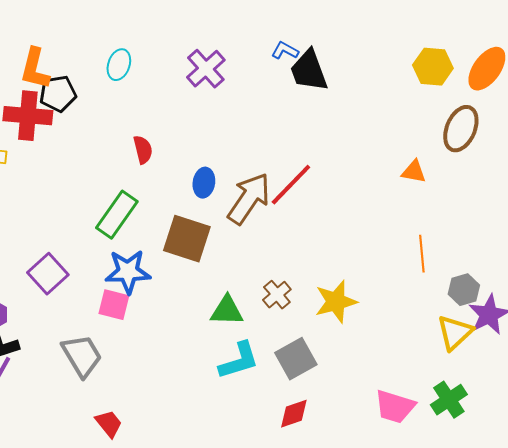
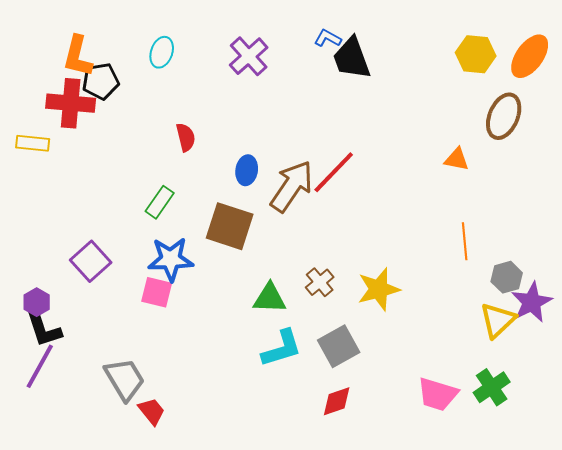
green rectangle: (117, 215) -> (160, 202), size x0.7
gray trapezoid: (82, 356) -> (125, 379), moved

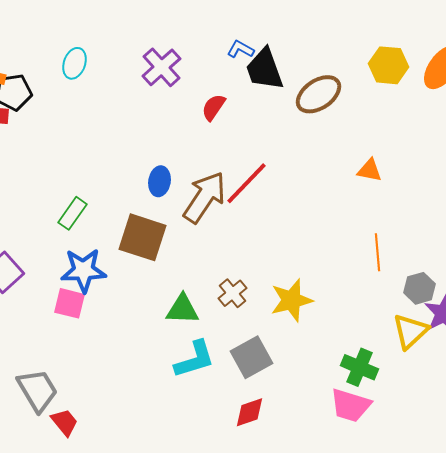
brown ellipse: (504, 116) -> (318, 94), moved, turned 33
red semicircle: (186, 137) -> (214, 107), moved, turned -132
green cross: (492, 387) -> (360, 367), moved, turned -33

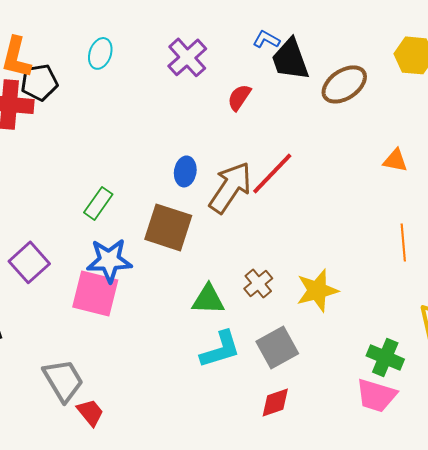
pink square: (70, 303) -> (95, 293), size x1.5

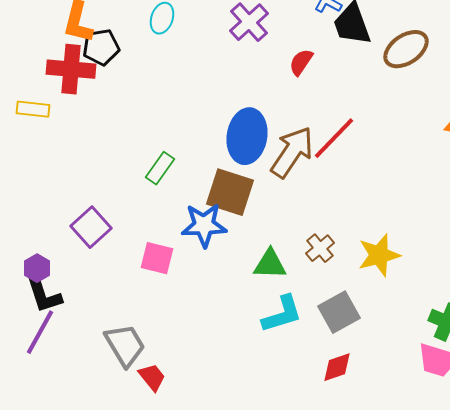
blue ellipse: (185, 171) -> (247, 136), size x1.8
blue star: (109, 260) -> (204, 225), moved
pink square: (95, 293) -> (157, 258), size x0.7

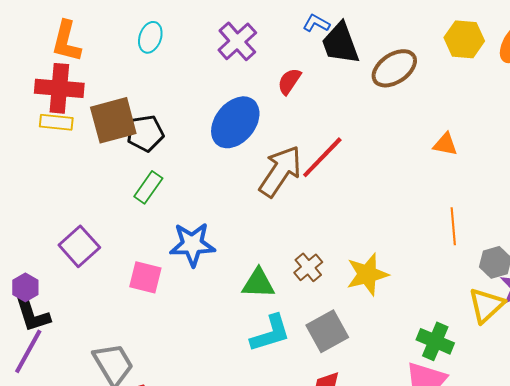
black pentagon: (101, 47) -> (145, 133), moved
yellow rectangle: (33, 109) -> (56, 122), moved
blue ellipse: (247, 136) -> (235, 122), moved, turned 30
brown square: (230, 192) -> (113, 120), moved, turned -33

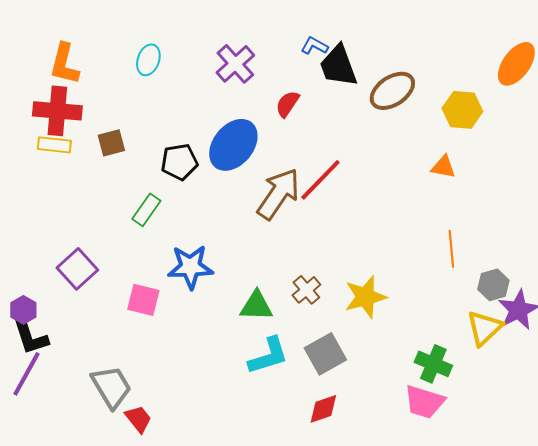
yellow hexagon: (464, 39) -> (462, 110), moved
brown square: (113, 120) -> (111, 143), size x0.6
black pentagon: (145, 133) -> (179, 162), moved

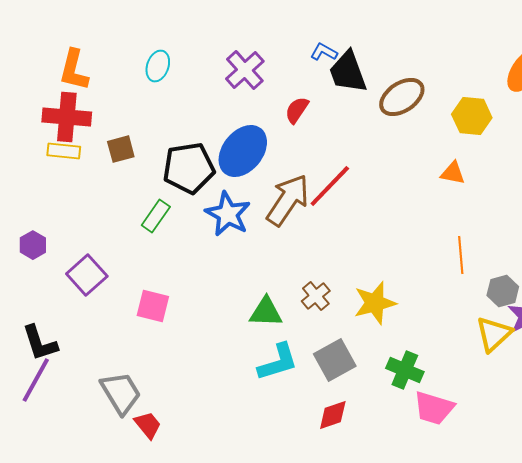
black pentagon: (179, 162) -> (189, 168), size x1.4
blue star: (190, 267) -> (228, 214), moved, turned 30
purple hexagon: (23, 310) -> (33, 245), moved
green cross: (433, 364) -> (405, 370), moved

